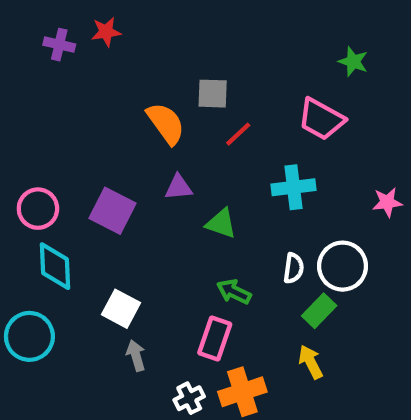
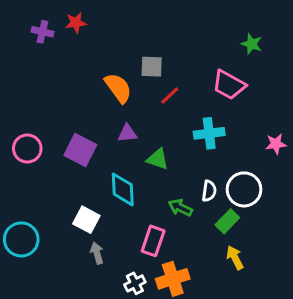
cyan diamond: (55, 266) -> (123, 189), moved
green arrow: (234, 292) -> (180, 208), moved
yellow arrow: (311, 362) -> (235, 258), moved

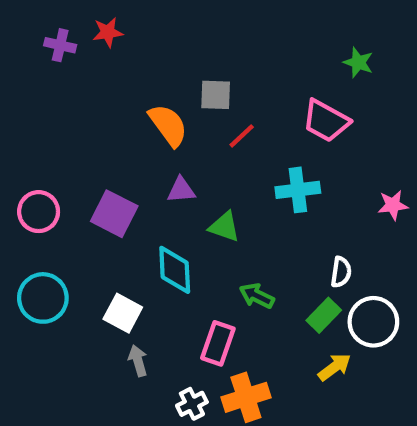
white circle: (244, 189) -> (373, 322), moved
white semicircle: (209, 191) -> (341, 272), moved
cyan circle: (21, 239) -> (43, 298), moved
yellow arrow: (235, 258) -> (335, 367), turned 80

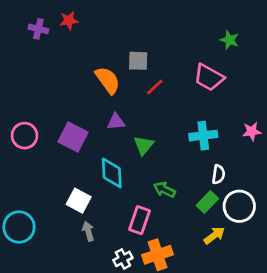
cyan cross: (298, 190) -> (203, 136), moved
green triangle: (224, 227) -> (144, 145), turned 50
cyan circle: (43, 298) -> (19, 227), moved

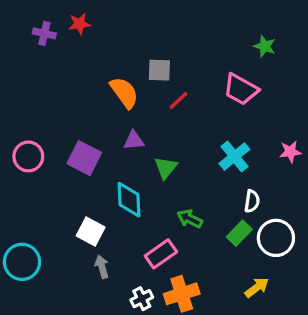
cyan cross: (203, 136) -> (234, 156), turned -32
pink rectangle: (140, 220) -> (161, 254), turned 36
yellow arrow: (214, 235) -> (257, 287), moved

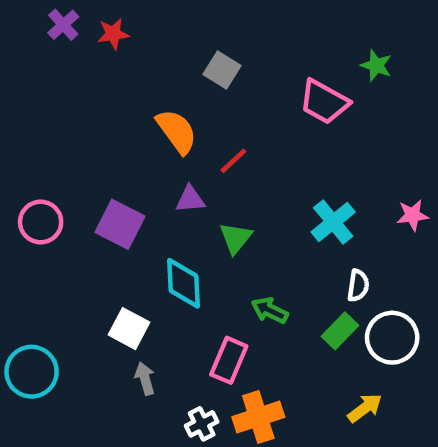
purple cross: (44, 33) -> (63, 25), moved, turned 35
gray square: (159, 70) -> (222, 70), moved, turned 30
pink trapezoid: (241, 89) -> (324, 102), moved
red line: (179, 101) -> (233, 161), moved
pink rectangle: (161, 254) -> (229, 360), turned -32

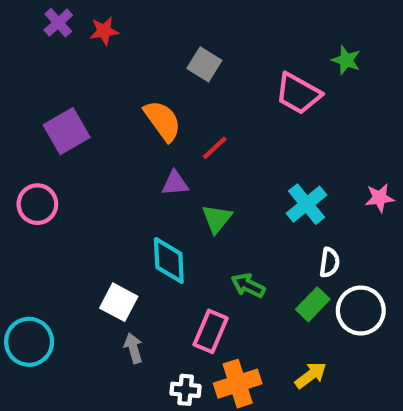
purple square: (120, 224) -> (67, 131), moved, turned 33
yellow arrow: (365, 408) -> (311, 375), moved
white cross: (202, 424) -> (186, 390), turned 32

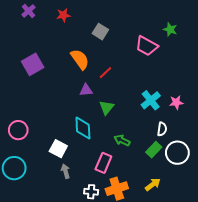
red star: (104, 31) -> (63, 15), moved
pink star: (380, 198) -> (176, 102), moved
pink circle: (37, 204) -> (18, 130), moved

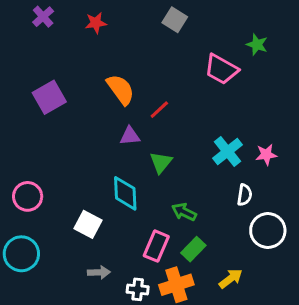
gray square: (100, 32) -> (175, 20), moved
green rectangle: (154, 150) -> (193, 249), moved
gray arrow: (65, 171) -> (99, 272), moved, turned 104

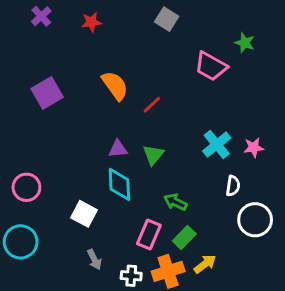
purple triangle: (130, 136) -> (118, 149), moved
gray arrow: (99, 272) -> (94, 260), turned 66
yellow arrow: (231, 279) -> (205, 264), moved

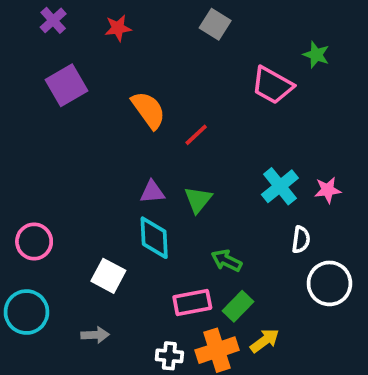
purple square: (47, 93) -> (66, 85), moved
pink rectangle: (149, 234) -> (192, 302), turned 56
gray arrow: (94, 260) -> (95, 335), moved, turned -66

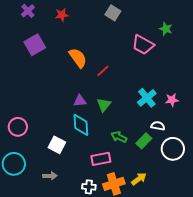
white semicircle: (301, 240) -> (158, 126), turned -88
green rectangle: (238, 306) -> (144, 141), moved

